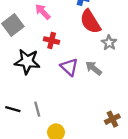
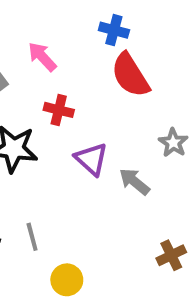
gray star: (109, 43) -> (173, 143), moved
gray arrow: (94, 68) -> (134, 182), moved

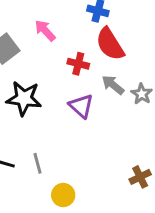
red cross: (59, 110) -> (78, 64), moved
gray arrow: (134, 182) -> (113, 85), moved

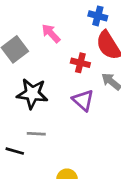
gray line: (38, 163) -> (36, 134), moved, turned -72

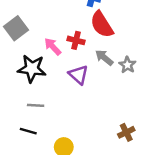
pink arrow: (51, 33) -> (53, 47), moved
black line: (15, 151) -> (28, 131), moved

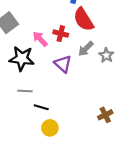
gray arrow: (104, 58) -> (86, 49), turned -84
black line: (28, 131) -> (41, 107), moved

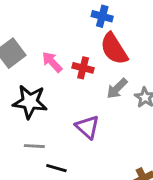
pink arrow: (40, 39) -> (52, 62), moved
purple triangle: (63, 64) -> (87, 127), moved

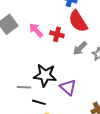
black star: (30, 102) -> (45, 75), moved
purple triangle: (87, 127) -> (68, 87), moved

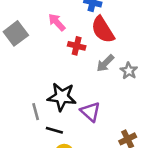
pink arrow: (36, 30) -> (57, 22), moved
gray line: (24, 87) -> (36, 112), turned 72

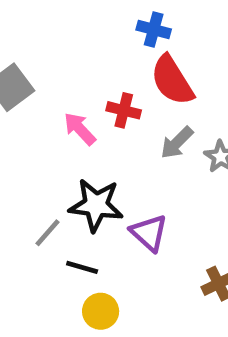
pink arrow: (57, 22) -> (80, 129), moved
gray line: (36, 112) -> (47, 233), turned 56

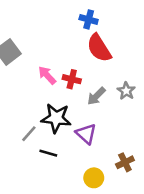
red cross: (124, 110) -> (72, 79), moved
gray arrow: (177, 143) -> (96, 96), moved
yellow circle: (101, 311) -> (94, 178), moved

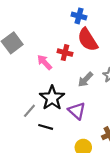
red cross: (72, 79) -> (65, 53), moved
black star: (56, 118) -> (52, 98), turned 30

